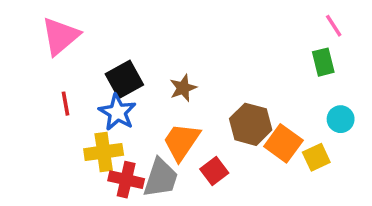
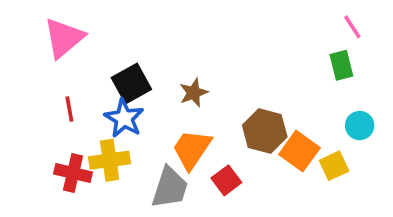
red cross: (126, 180) -> (73, 173), moved

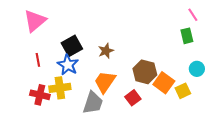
red square: (226, 180) -> (133, 98), moved

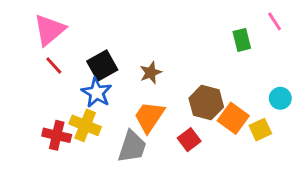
green rectangle: (187, 36) -> (242, 40), moved
red line: (38, 60) -> (54, 66), moved, turned -32
yellow cross: (60, 88) -> (85, 125), turned 30

